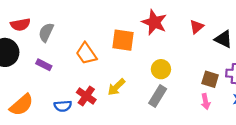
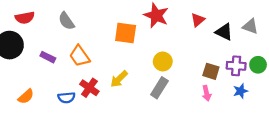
gray semicircle: (46, 32) -> (66, 21), moved, turned -60
orange trapezoid: (86, 54) -> (80, 56), moved
orange semicircle: (22, 105) -> (26, 97), size x0.7

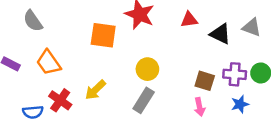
red triangle: (198, 20) -> (189, 20), turned 32

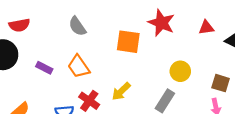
gray semicircle: (33, 21) -> (77, 26), moved
yellow circle: (147, 69) -> (180, 71), moved

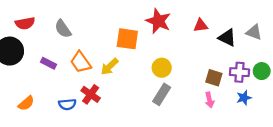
gray semicircle: (77, 26) -> (63, 29), moved
yellow circle: (180, 71) -> (162, 68), moved
yellow arrow: (121, 91) -> (110, 67), moved

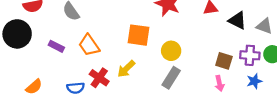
gray triangle: (254, 32) -> (264, 26), moved
orange square: (127, 39) -> (138, 35), moved
yellow arrow: (110, 67) -> (126, 69), moved

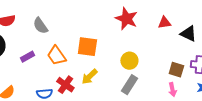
orange square: (138, 35) -> (87, 47), moved
purple rectangle: (56, 46) -> (27, 57), turned -56

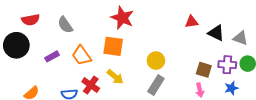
red star: (126, 19) -> (122, 18), moved
yellow arrow: (89, 77) -> (115, 77), turned -96

